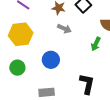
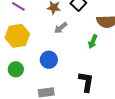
gray arrow: (64, 29) -> (61, 28), turned 120

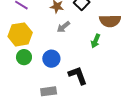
green circle: (16, 69) -> (24, 57), moved
black L-shape: (86, 82) -> (78, 75), moved, turned -30

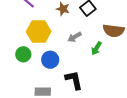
gray arrow: (63, 27) -> (75, 37), moved
yellow hexagon: (20, 34) -> (39, 32), moved

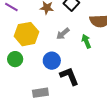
green arrow: (96, 48) -> (86, 41), turned 136
blue circle: (50, 60) -> (52, 61), moved

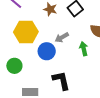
green circle: (15, 59) -> (14, 66), moved
blue circle: (52, 61) -> (47, 51), moved

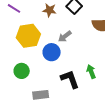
green arrow: (84, 49) -> (91, 72), moved

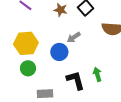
yellow hexagon: (28, 36) -> (26, 43), moved

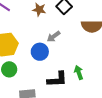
black L-shape: (76, 80) -> (57, 79), turned 105

